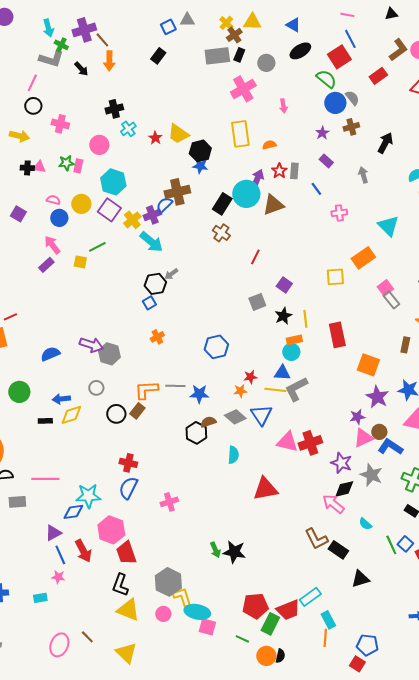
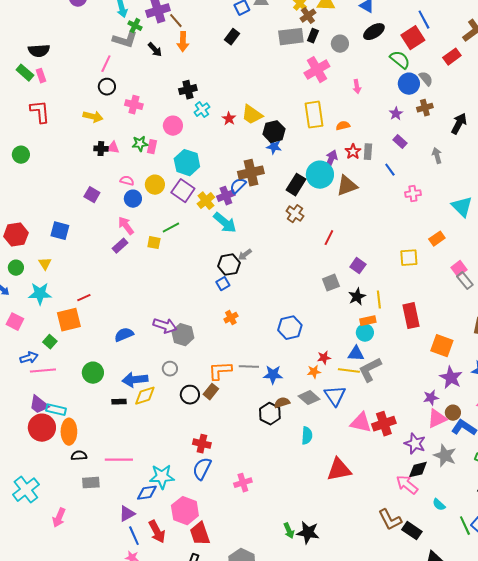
orange rectangle: (363, 258) -> (437, 239), size x0.7
blue arrow: (61, 399) -> (135, 380), size x1.4

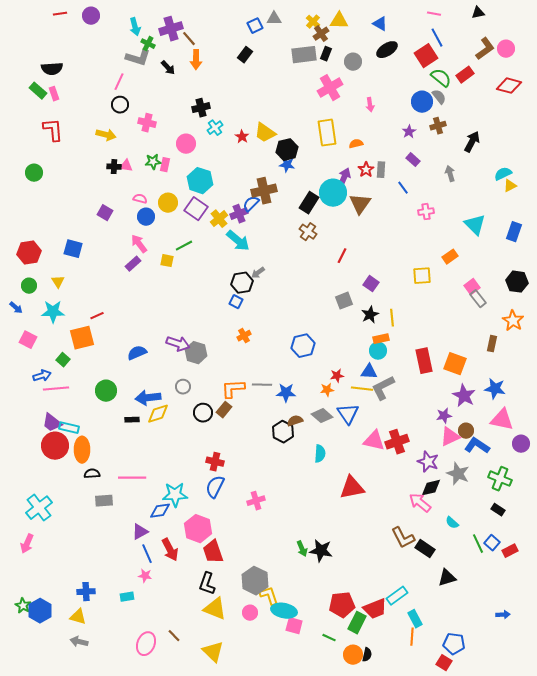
green semicircle: (400, 60) -> (441, 78), moved
brown triangle: (347, 186) -> (360, 204), turned -35
blue square: (223, 284) -> (236, 302), turned -32
red rectangle: (411, 316) -> (424, 361), moved
pink arrow: (59, 518) -> (27, 544), moved

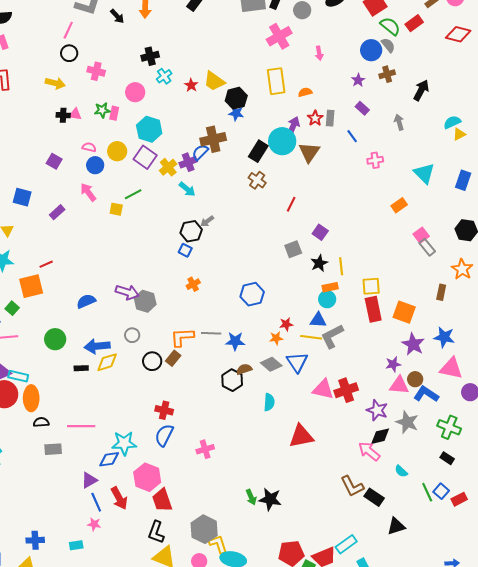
cyan arrow: (238, 241) -> (187, 189), size x0.7
purple rectangle: (133, 264) -> (57, 212), moved
yellow square: (422, 276) -> (371, 286), moved
pink triangle: (450, 437) -> (399, 385), turned 30

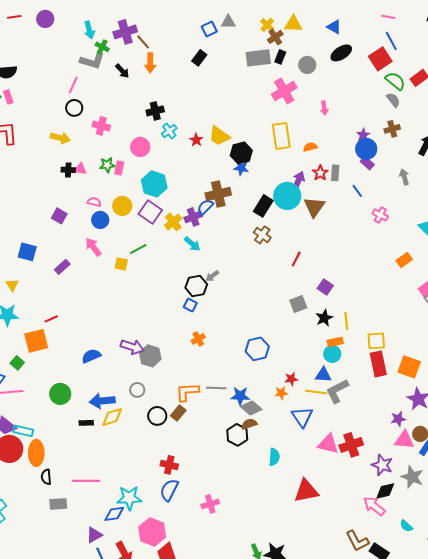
blue circle: (371, 50) -> (366, 149), moved
pink cross: (375, 160) -> (380, 215), turned 35
gray diamond: (271, 364) -> (251, 408), moved
black semicircle: (41, 422) -> (46, 477), turned -91

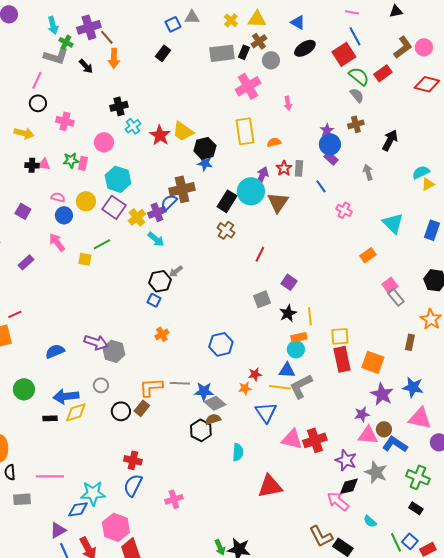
brown cross: (275, 37) -> (259, 41), moved
red star: (196, 140) -> (160, 135), size x1.5

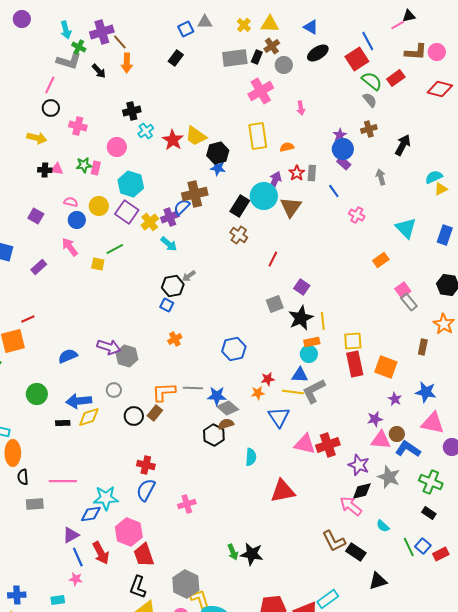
pink line: (352, 12) -> (398, 25), moved, turned -40
brown L-shape: (403, 47) -> (416, 52), turned 40
black star: (288, 313) -> (301, 318), size x1.4
purple star: (382, 394) -> (395, 399), size x0.6

